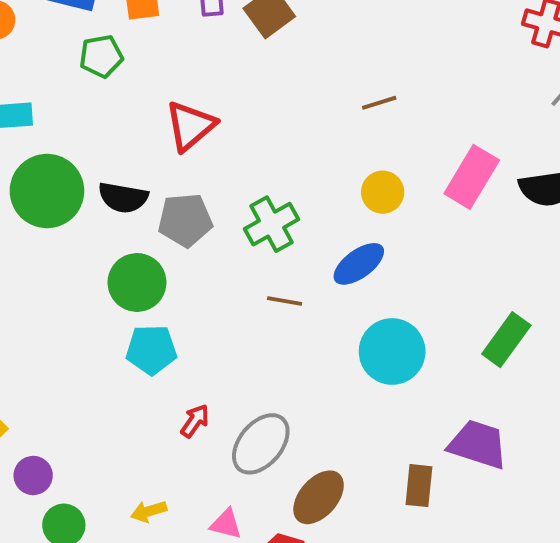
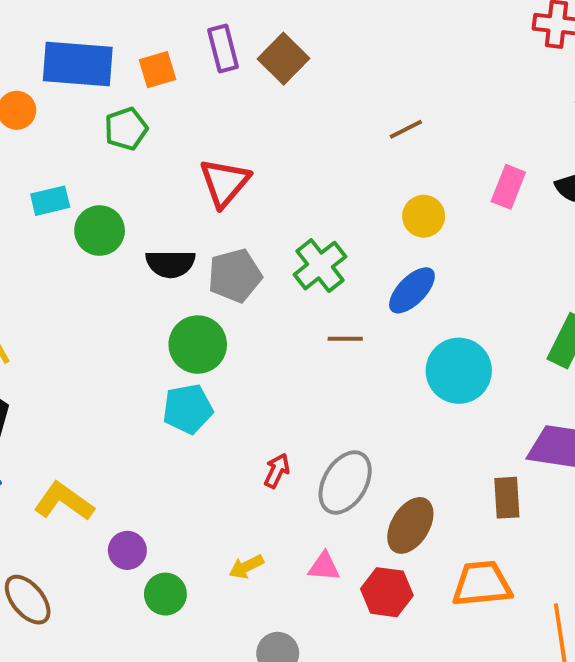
pink rectangle: (472, 177) -> (508, 187), size x0.7
green circle: (47, 191) -> (100, 231), moved, size x0.7
cyan pentagon: (151, 350) -> (188, 409), moved

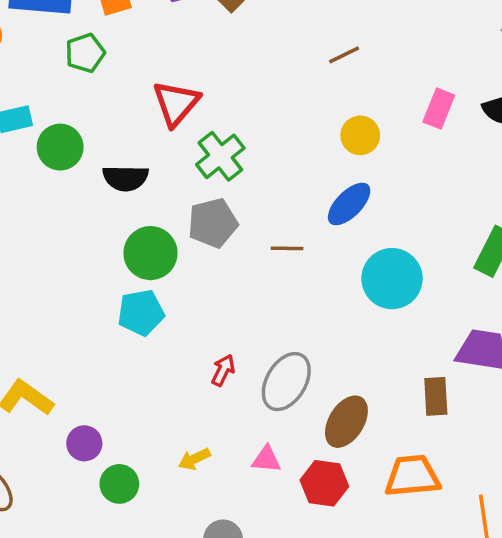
green cross: (320, 266) -> (220, 156), moved
gray pentagon: (235, 276) -> (213, 223), moved

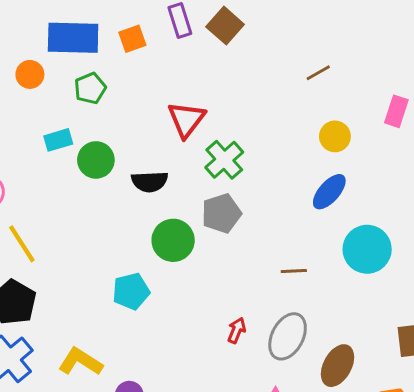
green pentagon: (85, 53) -> (90, 88), moved
brown line: (287, 248) -> (294, 271), moved
cyan pentagon: (141, 313) -> (131, 291), moved

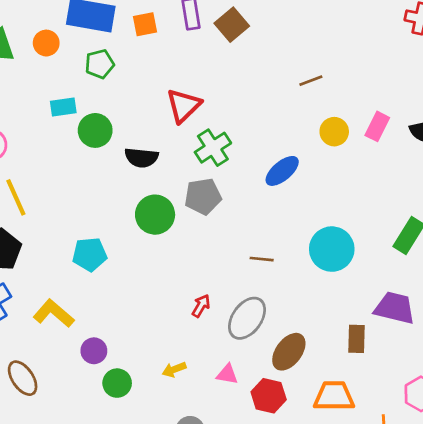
yellow circle: (335, 136) -> (334, 132), moved
blue ellipse: (329, 192) -> (282, 171), moved
cyan pentagon: (131, 291) -> (90, 254), moved

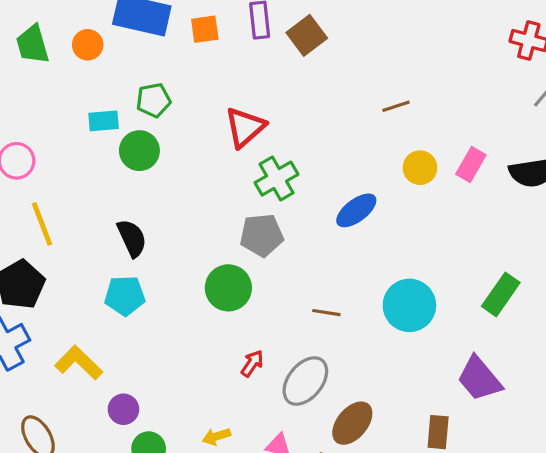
green pentagon: (100, 64) -> (153, 100), moved
black semicircle: (141, 158) -> (132, 238), moved, turned -124
green circle: (155, 215) -> (228, 288), moved
purple trapezoid: (395, 308) -> (479, 379), turned -147
brown rectangle: (357, 339) -> (438, 432), moved

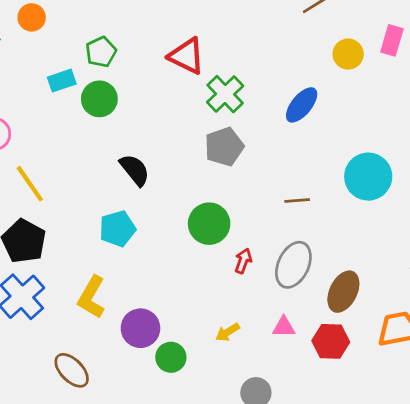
red triangle: (245, 127) -> (187, 56), turned -39
black semicircle: (132, 238) -> (135, 170), moved
green circle: (228, 288) -> (209, 224), moved
yellow L-shape: (79, 363) -> (91, 297), turned -90
purple circle: (123, 409) -> (140, 328), size x1.4

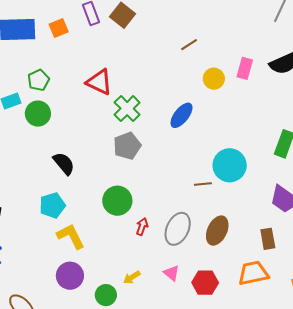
brown line: (297, 201) -> (203, 184), moved
brown ellipse: (343, 292) -> (217, 231), moved
yellow L-shape: (91, 297) -> (71, 236), moved, turned 124
pink triangle: (284, 327) -> (172, 273), turned 42
green circle: (171, 357) -> (106, 295), moved

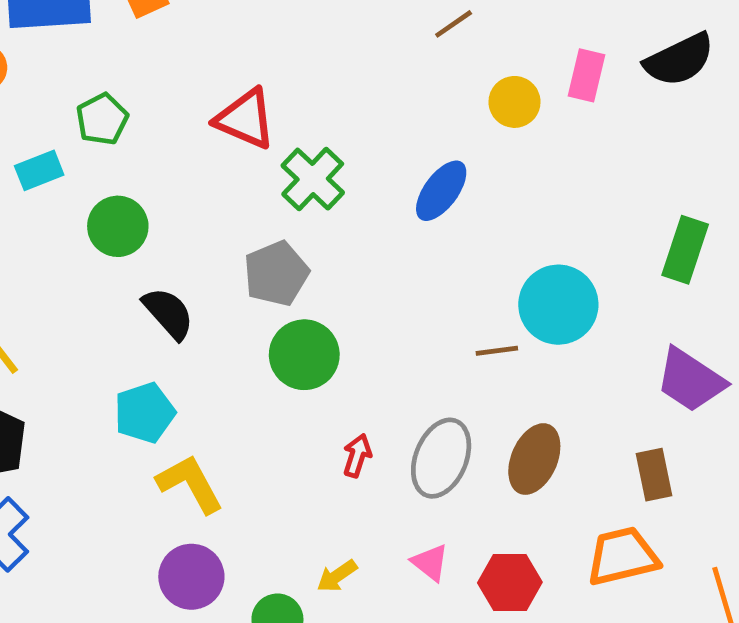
green circle: (38, 114) -> (118, 226), moved
gray pentagon: (127, 146) -> (276, 274), moved
green circle: (117, 201) -> (304, 355), moved

